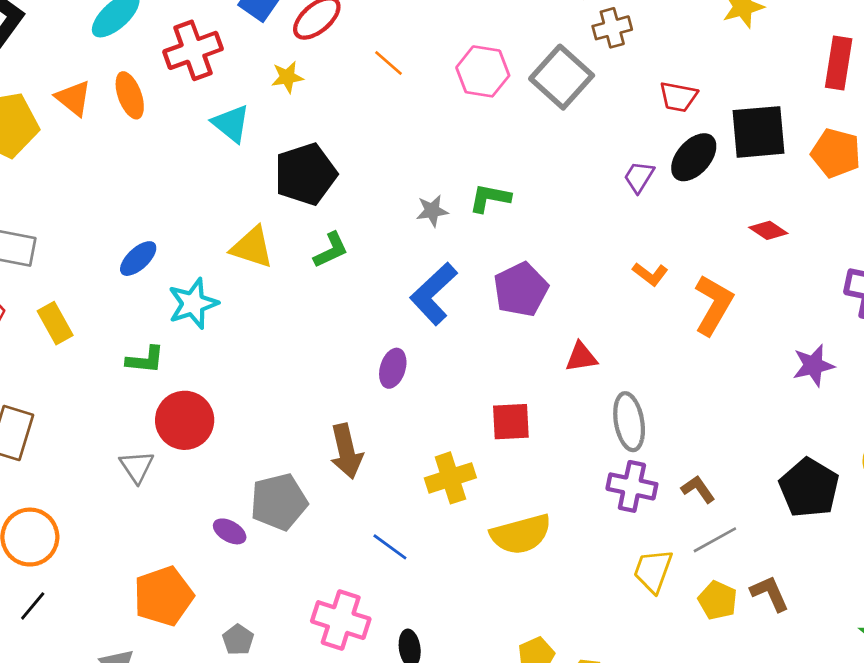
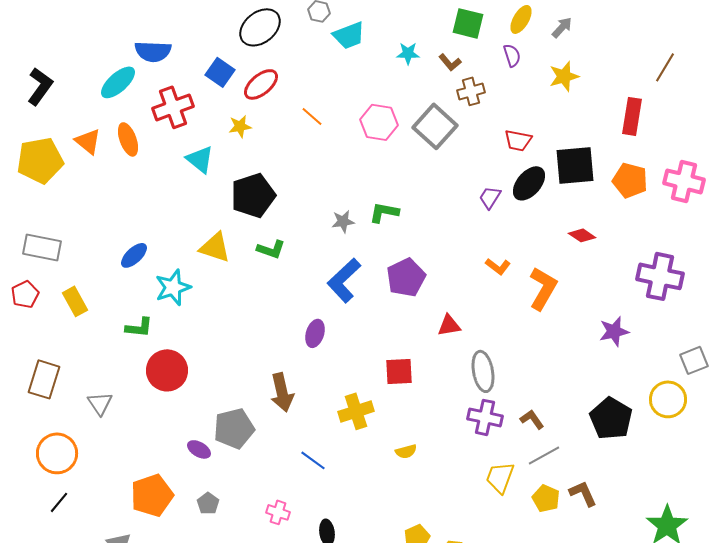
green L-shape: (331, 250) -> (271, 249), turned 44
gray triangle: (137, 467) -> (100, 403), moved
yellow semicircle: (521, 534) -> (406, 451), size x0.5
pink cross: (341, 620) -> (278, 512), size x0.6
gray pentagon: (238, 640) -> (208, 503), moved

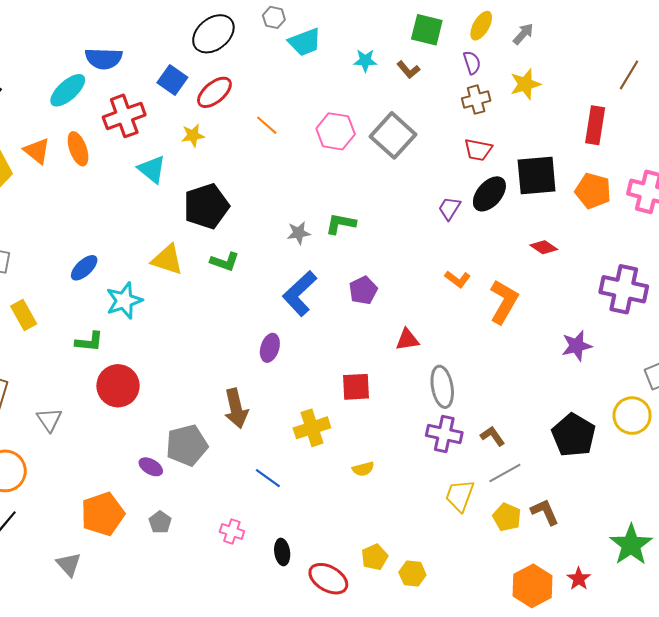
brown cross: (471, 91) -> (476, 100), moved
purple pentagon: (406, 277) -> (363, 290), size x0.7

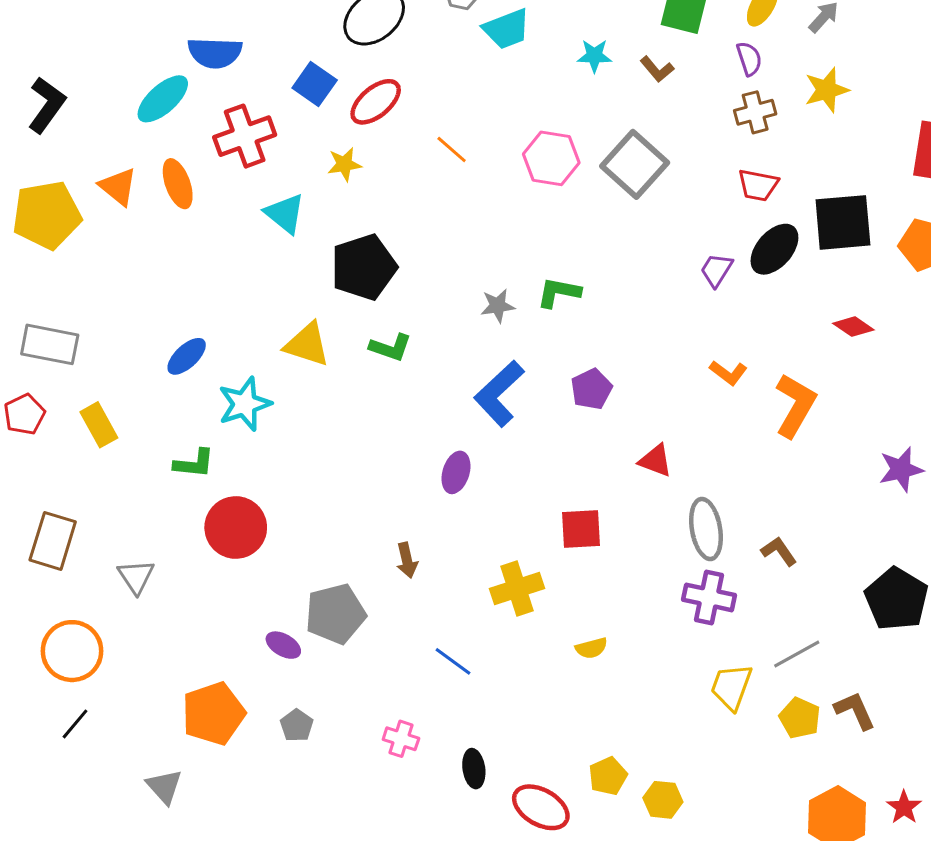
red triangle: (407, 340) -> (655, 461), turned 30
brown arrow: (236, 408) -> (407, 560), size x0.6
brown L-shape: (492, 436) -> (779, 551), moved

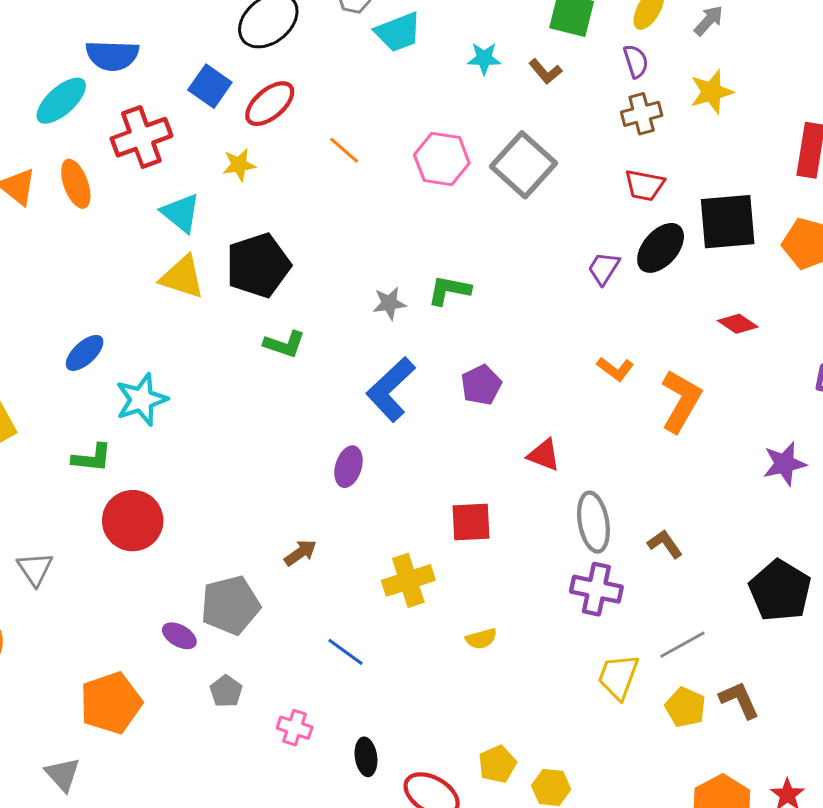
yellow triangle: (307, 344) -> (182, 277), moved
brown arrow: (407, 560) -> (300, 553), turned -112
gray pentagon: (297, 725) -> (226, 691), moved

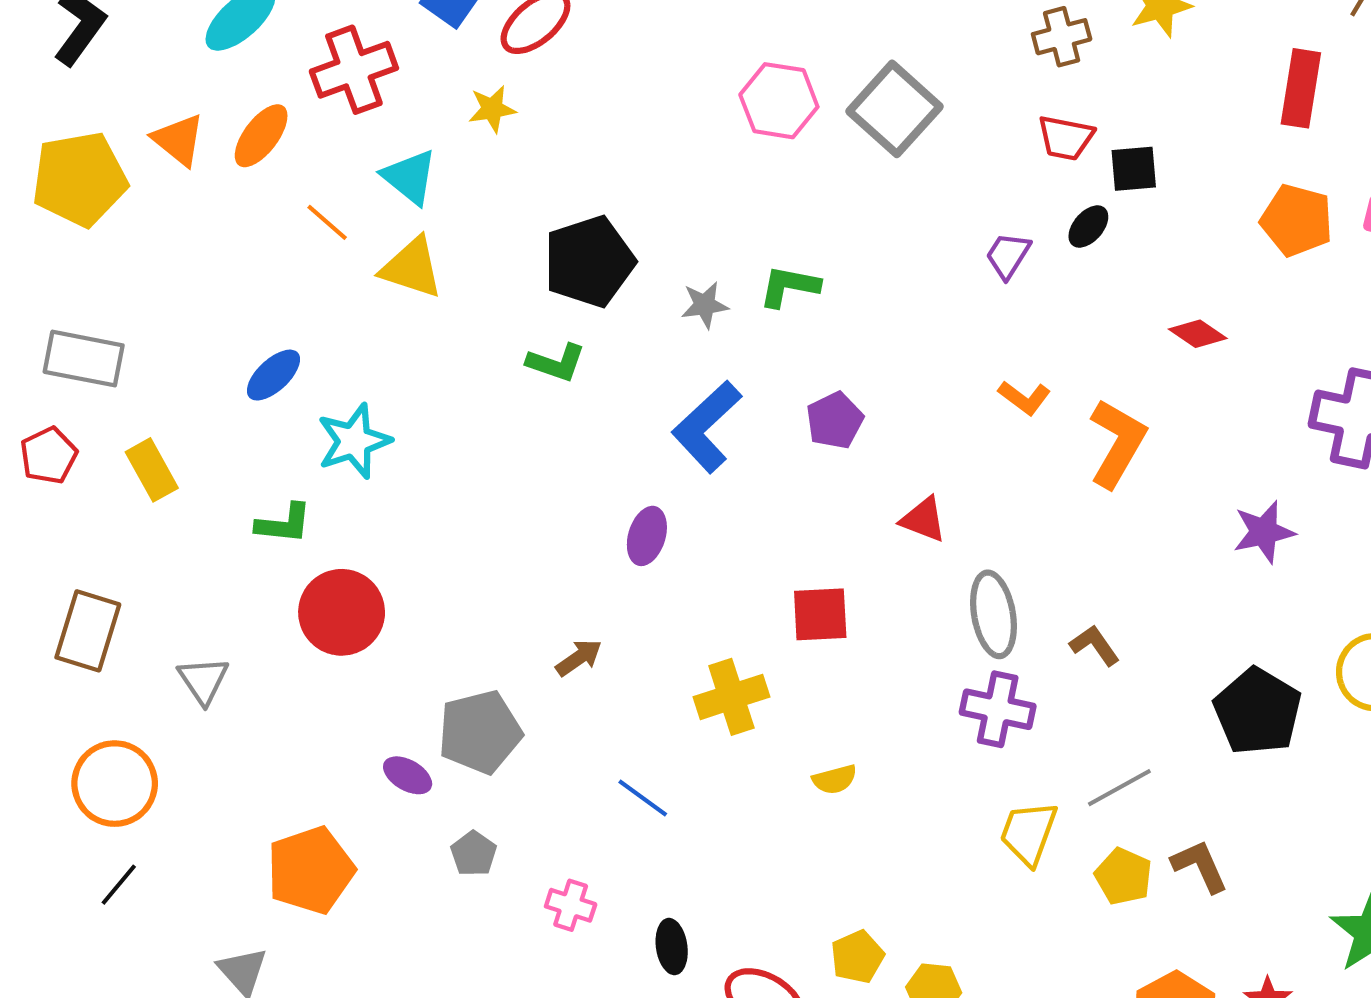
orange line: (344, 150) -> (327, 222), moved
orange ellipse: (76, 184) -> (261, 136), turned 57
black square: (728, 222) -> (1134, 169), moved, size x0.6
black ellipse: (661, 248) -> (1088, 227), size x0.6
black pentagon: (258, 265) -> (589, 262), moved

